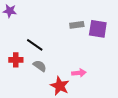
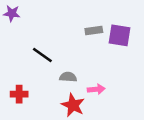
red cross: (16, 60) -> (19, 94), moved
gray semicircle: (40, 66) -> (68, 77), moved, turned -32

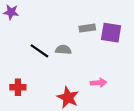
gray semicircle: (68, 77) -> (63, 50), moved
pink arrow: (96, 89) -> (99, 83), moved

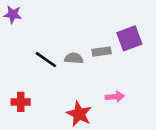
gray rectangle: (87, 28) -> (102, 52), moved
purple square: (111, 33) -> (129, 38), turned -30

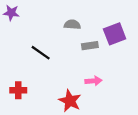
gray semicircle: (74, 58) -> (72, 25), moved
pink arrow: (115, 97) -> (93, 81), moved

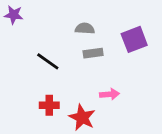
gray rectangle: (90, 46) -> (93, 53), moved
red cross: (18, 90) -> (49, 105), moved

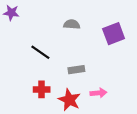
gray rectangle: (93, 53) -> (76, 70), moved
pink arrow: (109, 94) -> (98, 93), moved

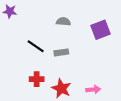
gray rectangle: (76, 70) -> (61, 52), moved
pink arrow: (98, 93) -> (93, 89), moved

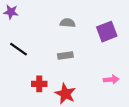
black line: (36, 46) -> (19, 49), moved
pink arrow: (93, 89) -> (111, 80), moved

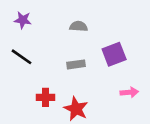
purple star: (11, 12) -> (23, 20), moved
purple square: (107, 32) -> (114, 54), moved

